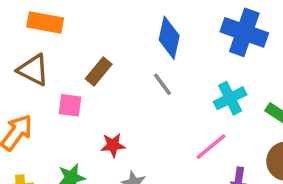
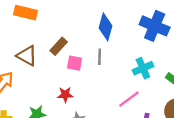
brown triangle: (33, 70) -> (27, 56), moved
gray line: (162, 84) -> (100, 57), turned 35
pink square: (70, 105) -> (75, 63), moved

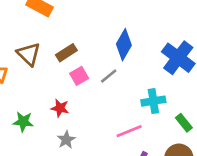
gray line: (100, 57) -> (109, 76), turned 35
pink square: (75, 63) -> (79, 76), turned 35

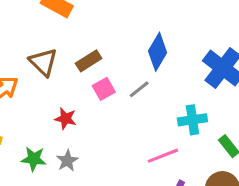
red star: (60, 108) -> (65, 119), moved
green star: (23, 122) -> (34, 159), moved
gray star: (66, 140) -> (67, 161), moved

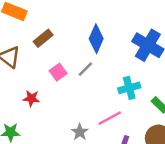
brown rectangle: (89, 61) -> (43, 38), moved
gray star: (67, 161) -> (80, 132), moved

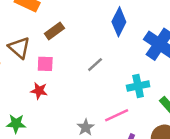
blue diamond: (96, 39) -> (119, 22), moved
pink square: (58, 72) -> (45, 64), moved, turned 35

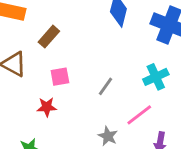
pink square: (45, 64) -> (60, 77), moved
gray line: (95, 65) -> (106, 86), moved

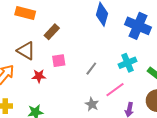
red star: (47, 107) -> (39, 76), moved

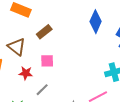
gray line: (91, 69) -> (42, 90), moved

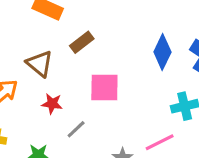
blue diamond: (96, 22) -> (162, 52), moved
pink square: (47, 61) -> (104, 87), moved, size x1.5

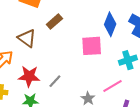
pink square: (104, 87) -> (92, 46), moved
red star: (52, 104) -> (29, 76), moved, size x1.5

